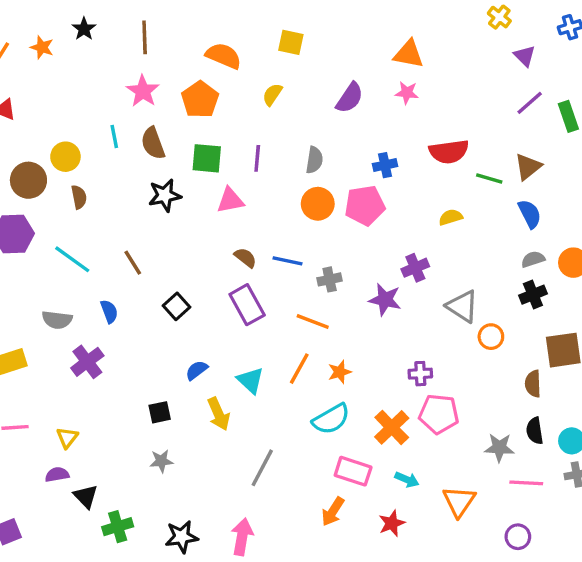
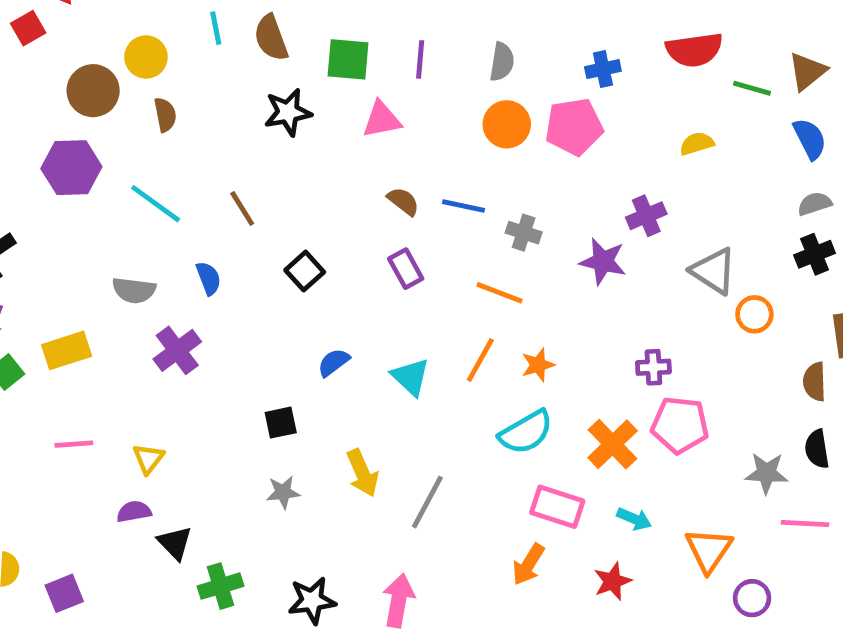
gray cross: (330, 279) -> (524, 233), turned 30
purple rectangle: (247, 305) -> (406, 269), size x0.7
yellow arrow: (219, 414) -> (362, 473), moved
purple circle: (518, 537) -> (752, 598), moved

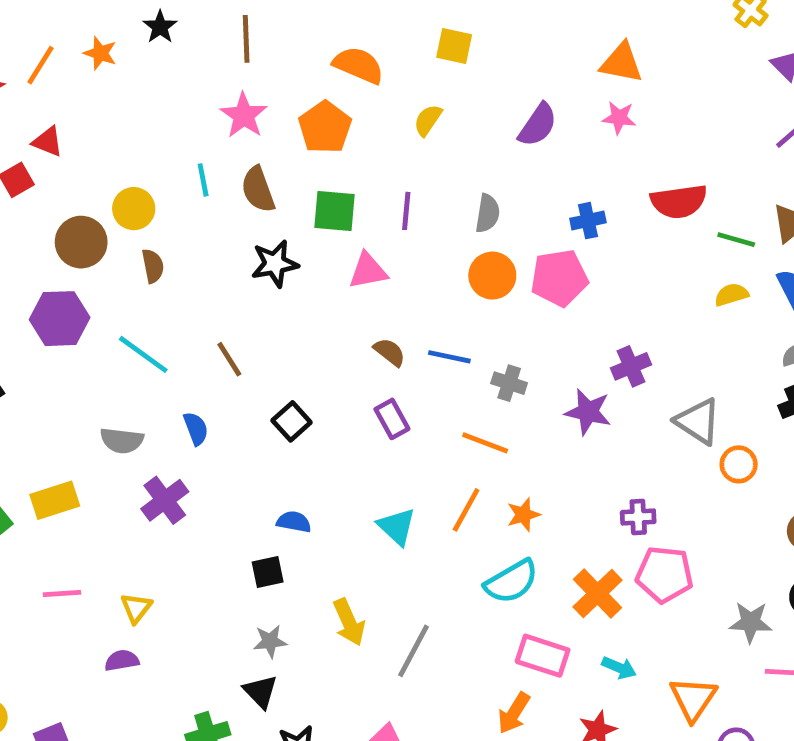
yellow semicircle: (697, 144) -> (731, 295), moved
blue semicircle: (334, 362) -> (294, 522), moved, turned 48
black triangle: (175, 543) -> (260, 692), moved

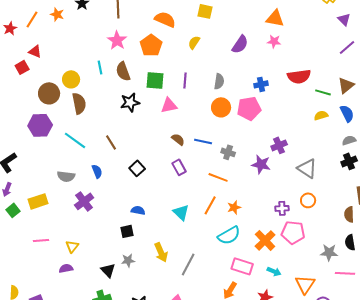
brown semicircle: (153, 266) -> (79, 103), size x1.5
orange circle: (739, 464) -> (308, 200), moved
black triangle: (260, 692) -> (108, 270), moved

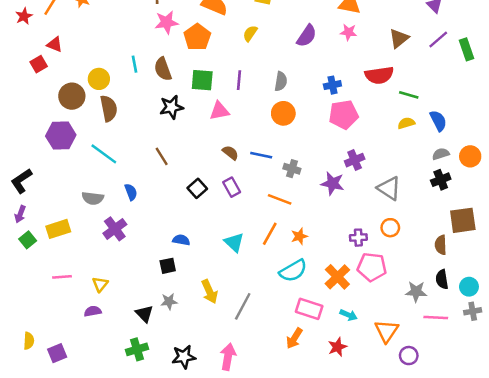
pink star: (117, 40) -> (167, 22), moved, turned 30
brown triangle: (346, 85) -> (399, 38), moved
pink pentagon: (249, 108) -> (344, 115), moved
brown line: (111, 142) -> (162, 156), moved
black square: (137, 168) -> (197, 188), moved

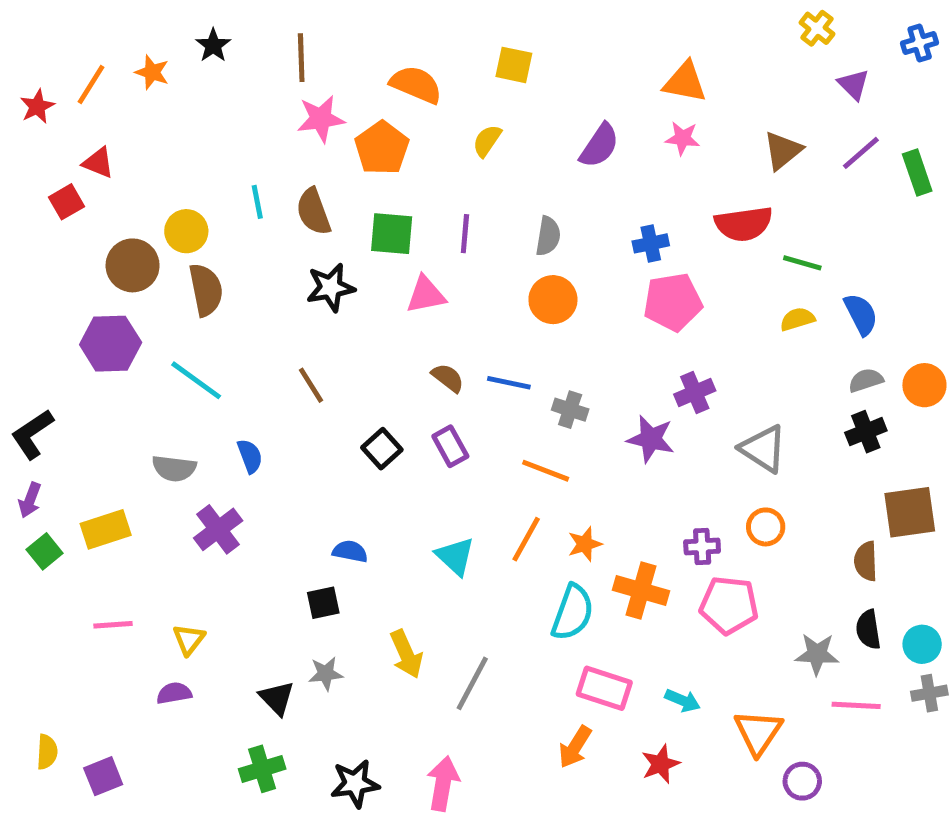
cyan semicircle: (293, 271) -> (573, 612), turned -40
orange cross: (337, 277) -> (641, 590), moved, turned -30

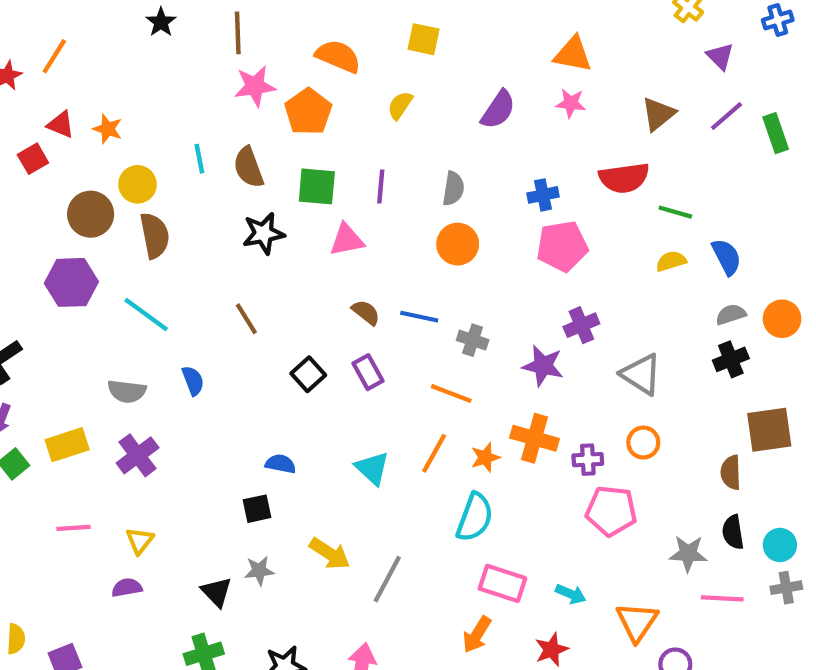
orange star: (152, 72) -> (108, 129), moved
purple cross: (218, 529) -> (138, 455), moved
orange cross: (641, 590) -> (534, 438), moved
yellow arrow: (406, 654) -> (330, 554), turned -33

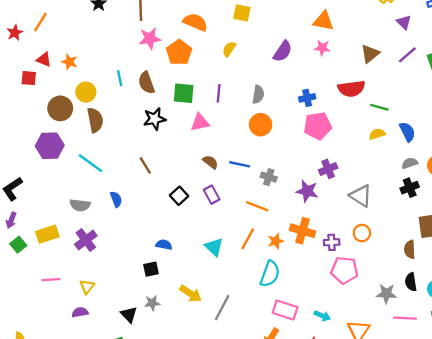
red square: (33, 159) -> (29, 78), turned 35

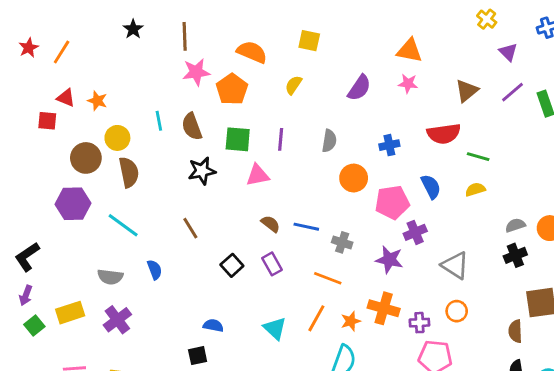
red star: (15, 33) -> (29, 48), moved
orange circle: (261, 125) -> (354, 178), moved
pink pentagon: (318, 126) -> (392, 202), moved
blue semicircle: (407, 132) -> (431, 187), moved

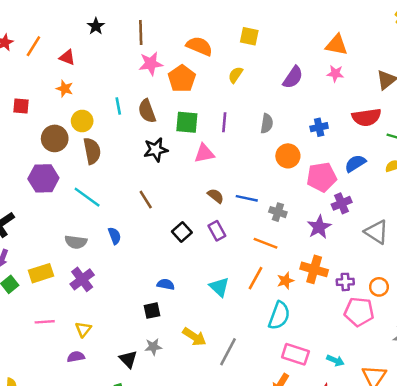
red triangle: (66, 98) -> (67, 57), moved
blue semicircle: (431, 187) -> (355, 163), turned -95
purple star: (389, 260) -> (319, 227), turned 30
orange circle: (457, 311) -> (379, 287), moved

